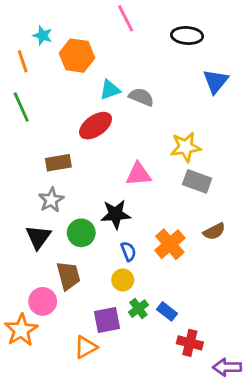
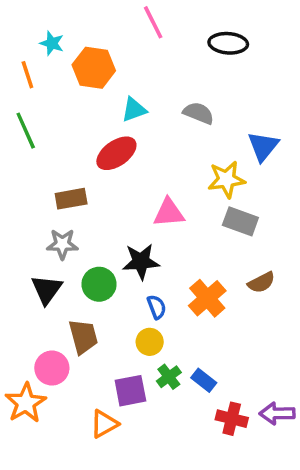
blue triangle: (216, 81) -> (263, 146), moved
gray semicircle: (141, 97) -> (199, 113), moved
gray star: (51, 200) -> (62, 244), turned 30
purple arrow: (227, 367) -> (277, 413), moved

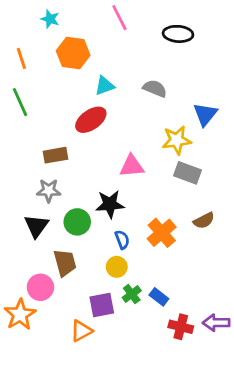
cyan star: (52, 43) -> (50, 19), moved

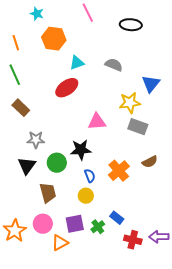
brown rectangle: (55, 155) -> (21, 108), moved, turned 54
pink circle: (40, 287) -> (43, 224), moved
green cross: (132, 294) -> (98, 227), moved

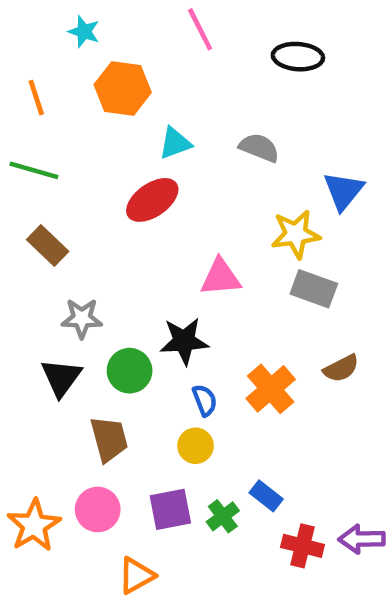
green line: (15, 75) -> (34, 170), turned -50
orange triangle: (60, 243) -> (136, 575), moved

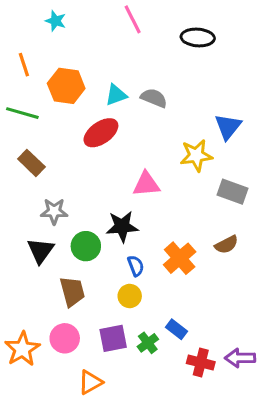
orange hexagon: (123, 88) -> (66, 86), moved
gray semicircle: (259, 148) -> (154, 98), moved
gray rectangle: (314, 289) -> (232, 192), moved

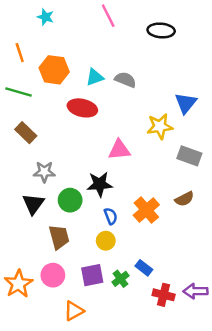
red ellipse: (101, 133) -> (82, 108), turned 48

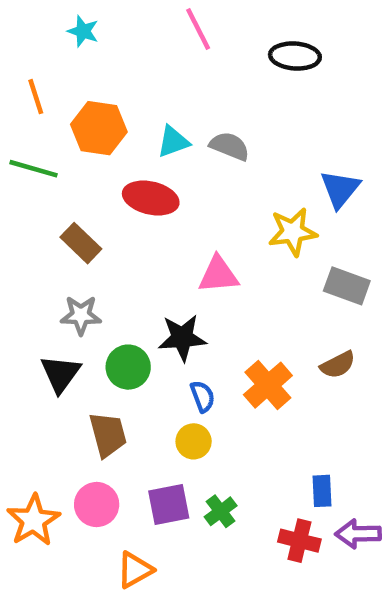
brown rectangle: (26, 133) -> (81, 243), moved
blue rectangle: (144, 268) -> (322, 491), moved, turned 49

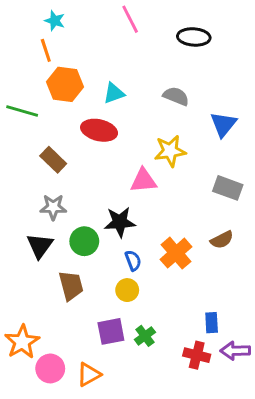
orange line: (36, 97) -> (46, 50), moved
gray semicircle: (230, 146) -> (176, 96), moved
yellow star: (293, 232) -> (170, 151), moved
pink circle: (97, 505) -> (50, 368), moved

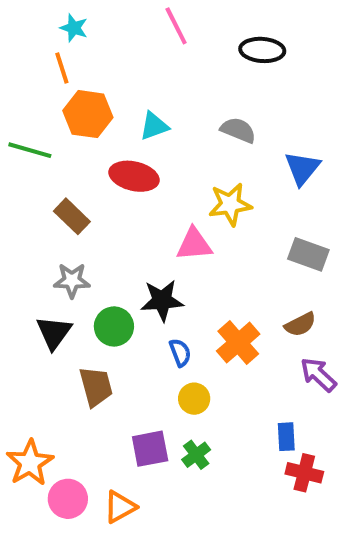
yellow circle: (127, 290) -> (194, 399), moved
purple arrow: (235, 351) -> (318, 375), moved, turned 44
red cross: (197, 355) -> (304, 473), moved

